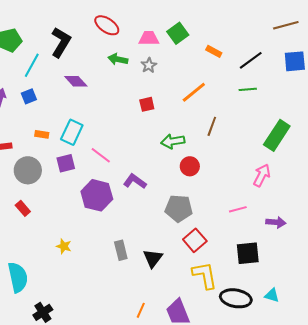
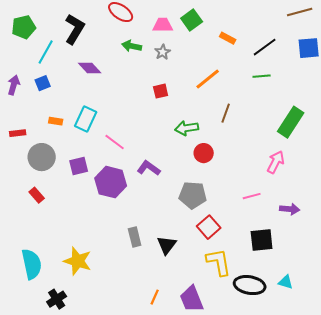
purple square: (66, 163) -> (79, 166), moved
yellow star: (64, 246) -> (78, 261), moved, size x1.8

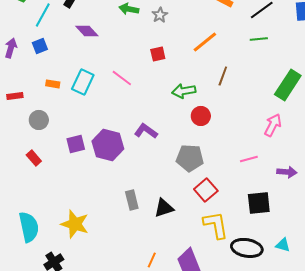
pink line: (115, 142) -> (122, 78), moved
gray circle: (42, 157) -> (39, 120), size x0.7
purple square: (79, 166) -> (76, 144), moved
black triangle: (167, 245) -> (164, 208), turned 35

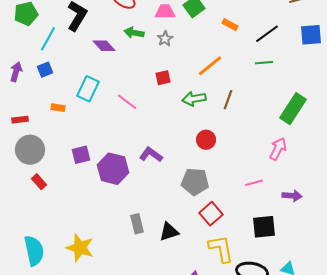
purple diamond: (87, 31) -> (104, 46), moved
cyan rectangle: (83, 82) -> (88, 89), moved
green arrow: (184, 91) -> (194, 99), moved
gray circle: (39, 120) -> (30, 150), moved, size x1.5
purple square: (76, 144) -> (81, 155), moved

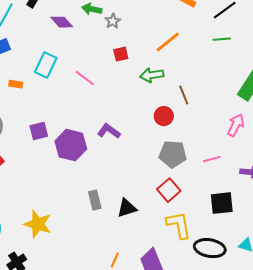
gray star: (165, 39) -> (113, 21), moved
brown line: (228, 100) -> (184, 95), moved, turned -42
gray pentagon: (195, 182) -> (173, 154), moved

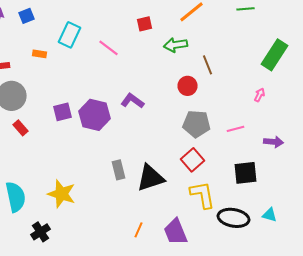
pink arrow: (236, 125) -> (260, 95), size x0.6
purple square: (39, 131) -> (62, 112), moved
black triangle: (127, 208) -> (150, 178), size x1.4

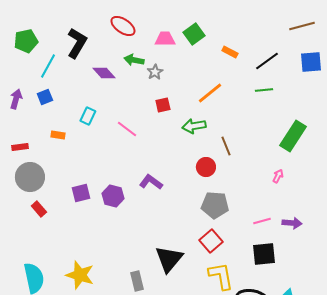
cyan rectangle: (70, 35) -> (88, 116), size x0.7
purple hexagon: (94, 115) -> (113, 196), size x0.7
pink line: (236, 129) -> (262, 221), moved
gray rectangle: (118, 170) -> (137, 281), moved
black triangle: (150, 178) -> (169, 259), turned -32

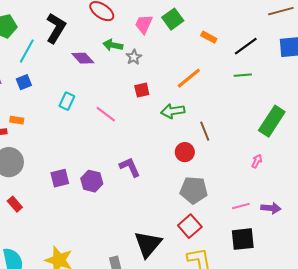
pink trapezoid: (165, 39) -> (144, 24), turned -65
orange rectangle: (58, 135) -> (17, 120), moved
purple L-shape: (151, 182) -> (130, 167), turned 30
red rectangle: (39, 209) -> (15, 204), moved

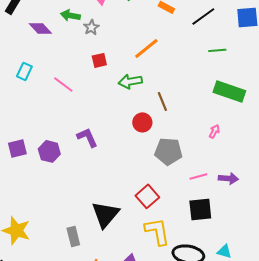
green line: (243, 75) -> (217, 50), moved
green rectangle: (272, 121) -> (229, 91), turned 76
gray pentagon: (194, 190) -> (168, 151), moved

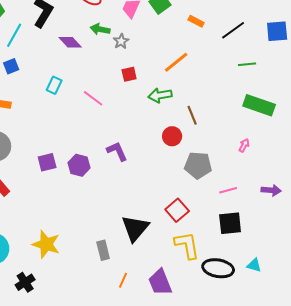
purple arrow: (228, 178) -> (271, 190), moved

